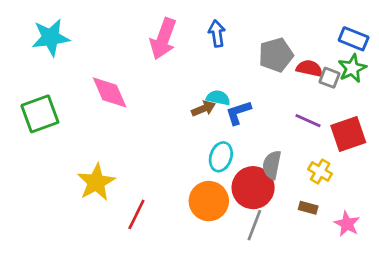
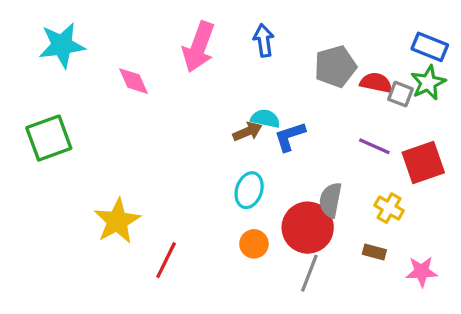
pink diamond: (110, 92) -> (133, 81), moved, size x0.7
cyan ellipse: (221, 157) -> (249, 190), moved
orange circle: (209, 201) -> (254, 244), size x0.6
pink star: (347, 224) -> (422, 272), turned -30

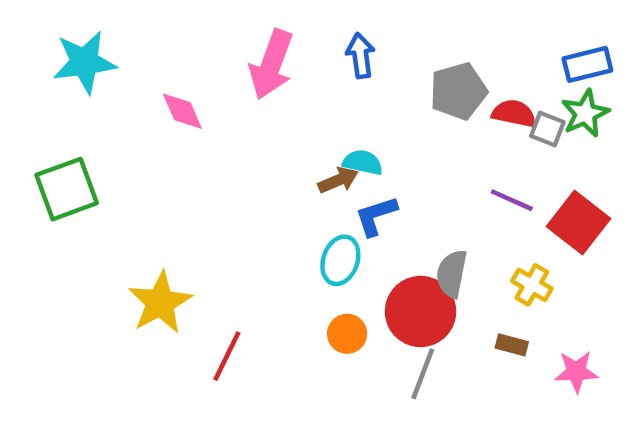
blue rectangle: (430, 47) -> (587, 64), turned -36
blue L-shape: (290, 136) -> (376, 216), moved
red square: (423, 162) -> (579, 222), turned -33

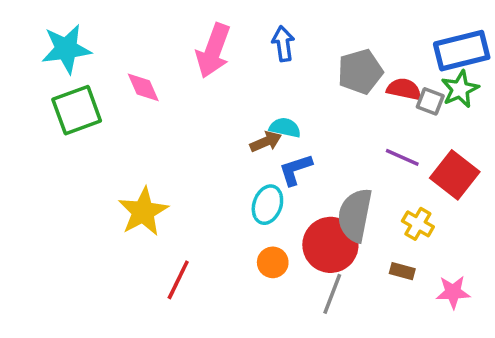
blue rectangle: (587, 64) -> (462, 51), size x1.4
green square: (67, 189) -> (77, 110), moved
gray semicircle: (452, 274) -> (355, 215), size x1.4
yellow star: (160, 303) -> (143, 212), moved

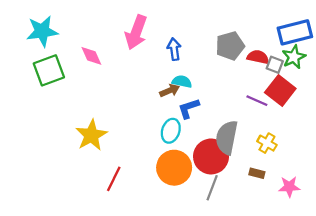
blue arrow: (283, 44) -> (174, 49), moved
red square: (455, 175) -> (280, 91), moved
orange circle: (273, 262) -> (174, 168), size x1.8

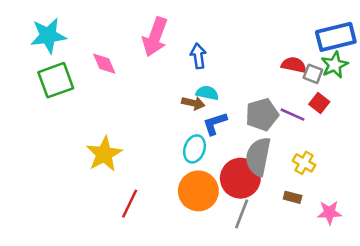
gray pentagon: (230, 46) -> (262, 115), moved
brown arrow: (170, 91) -> (193, 103), turned 36
red square: (280, 91) -> (319, 103), size x0.6

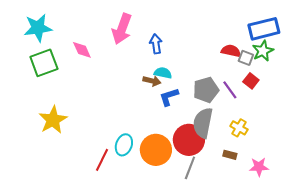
purple line: (293, 115) -> (230, 90), turned 30
cyan ellipse: (195, 149) -> (124, 145), moved
yellow star: (104, 154) -> (53, 120), moved

